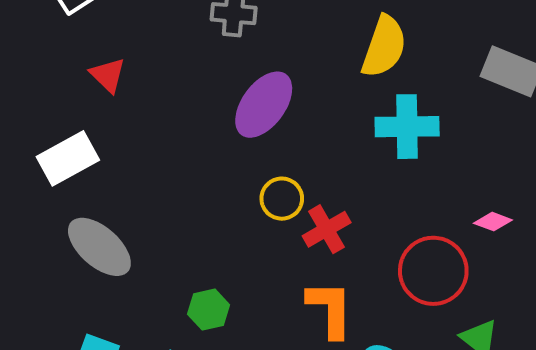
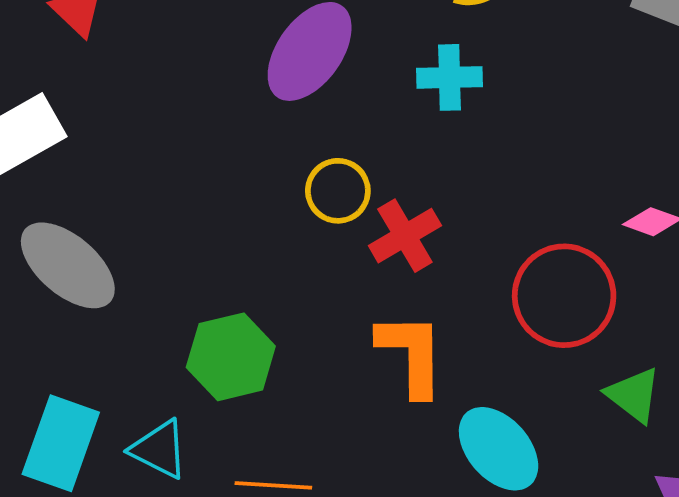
cyan cross: (407, 127) -> (449, 77), moved, size x0.7
green hexagon: (209, 310) -> (231, 357), size x1.4

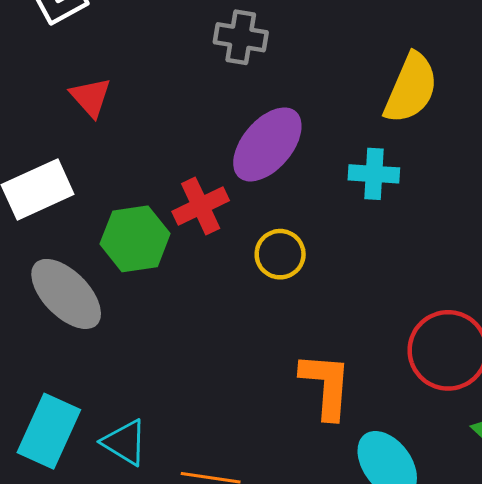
red cross: (405, 236) -> (201, 206), moved
green hexagon: (231, 357) -> (135, 239), moved

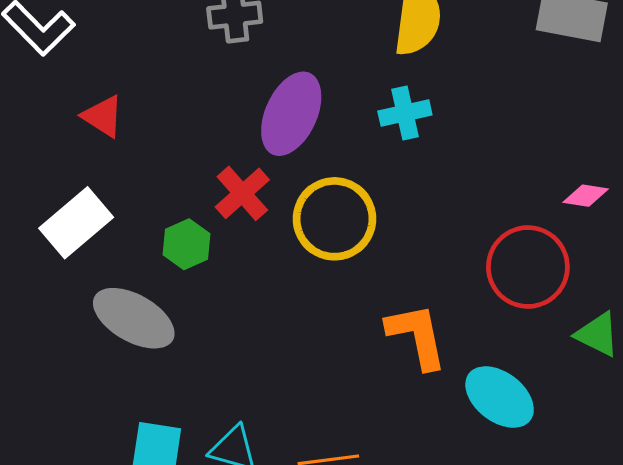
green hexagon: (135, 239) -> (187, 244), size x0.7
yellow circle: (280, 254) -> (335, 219), size x1.6

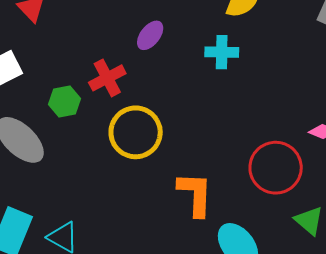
purple ellipse: (291, 114) -> (150, 35), size x0.6
yellow circle: (335, 219) -> (136, 132), moved

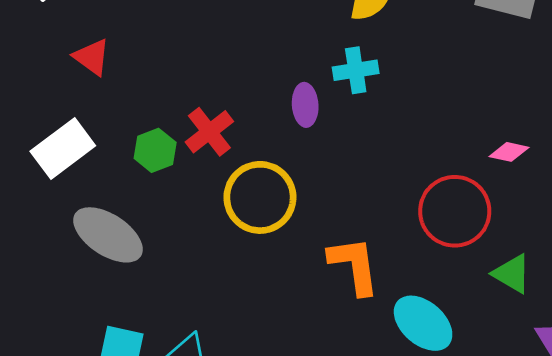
purple ellipse: (150, 35) -> (305, 105), moved, turned -32
green hexagon: (64, 101) -> (155, 150), moved

